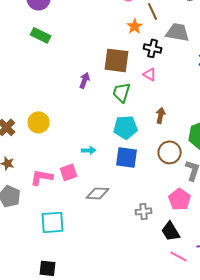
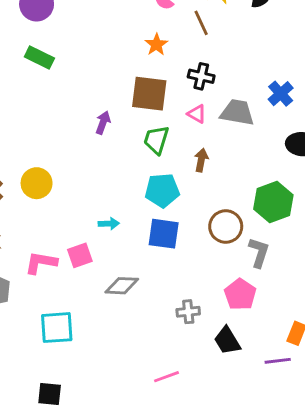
orange star: (135, 26) -> (156, 45), moved
gray trapezoid: (178, 32) -> (237, 112), moved
brown arrow: (161, 115) -> (201, 160), moved
pink line: (179, 256) -> (167, 377), moved, turned -48

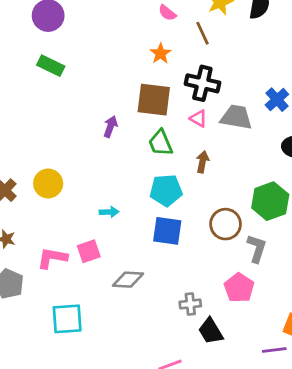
black cross: (201, 76) -> (202, 83), size x1.4
green trapezoid: (156, 140) -> (161, 143), turned -40
cyan arrow: (109, 224) -> (109, 212), moved
black trapezoid: (227, 341) -> (211, 331), moved

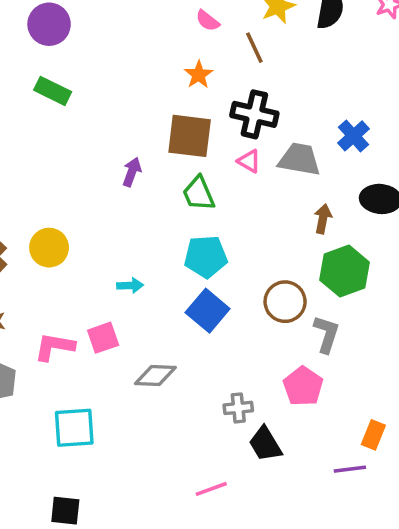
brown arrow: (202, 162) -> (323, 219), moved
blue square: (167, 231) -> (208, 311), turned 32

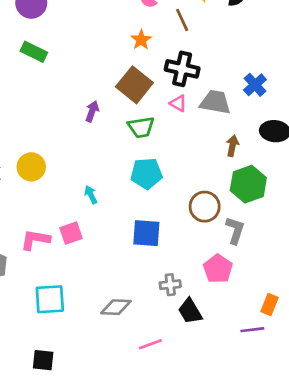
brown square: (190, 136) -> (134, 85), turned 32
green trapezoid: (199, 194) -> (141, 127), turned -76
cyan arrow: (130, 285) -> (91, 195), turned -114
blue square: (208, 311) -> (146, 233), moved, turned -36
gray diamond: (155, 375) -> (116, 307), moved

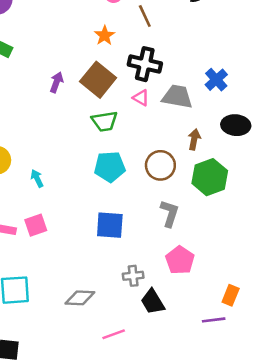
purple arrow: (92, 111) -> (57, 82), moved
cyan arrow: (91, 195) -> (37, 178), moved
brown circle: (205, 207) -> (160, 165), moved
gray L-shape: (235, 230) -> (170, 213), moved

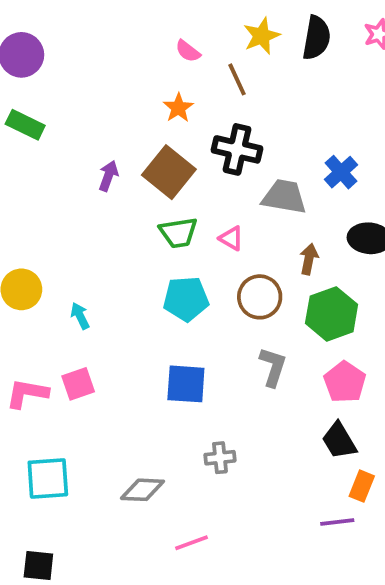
pink triangle: (141, 98) -> (231, 238), moved
pink pentagon: (180, 260) -> (345, 382), moved
black trapezoid: (153, 302) -> (339, 441), moved

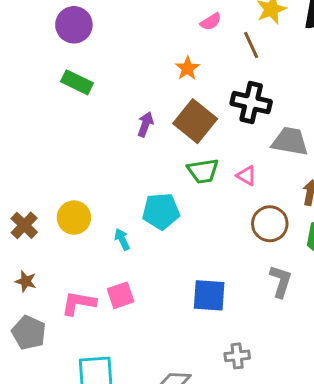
pink semicircle: (188, 51) -> (211, 22), turned -70
orange star: (178, 108) -> (187, 68), moved
cyan pentagon: (186, 299) -> (161, 211), moved

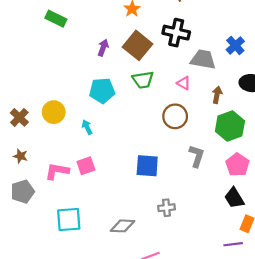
pink triangle: (246, 176) -> (184, 83), moved
cyan pentagon: (161, 211) -> (102, 91), moved
brown circle: (270, 224) -> (175, 116), moved
gray pentagon: (29, 333) -> (23, 192), turned 30

